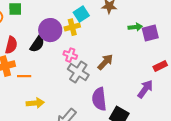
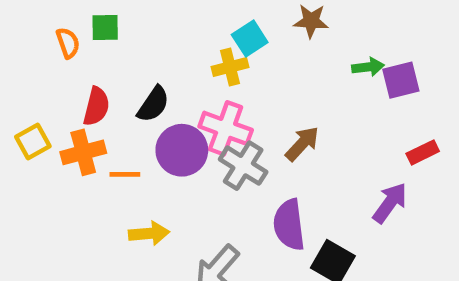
purple circle: (50, 30) -> (182, 150), moved
pink cross: (70, 55) -> (226, 128), size x1.6

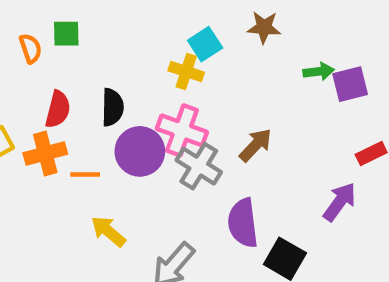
yellow cross: (230, 67) -> (186, 71), turned 32
black semicircle: (153, 104) -> (113, 107), turned -33
yellow arrow: (149, 233) -> (108, 231), turned -135

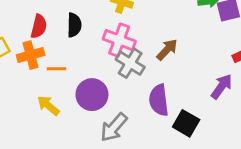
purple circle: (140, 151) -> (92, 95), moved
yellow arrow: (108, 231) -> (48, 106), moved

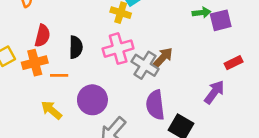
black semicircle: (74, 25) -> (76, 47), moved
pink cross: (119, 40) -> (118, 49), turned -36
gray cross: (130, 63) -> (145, 65), moved

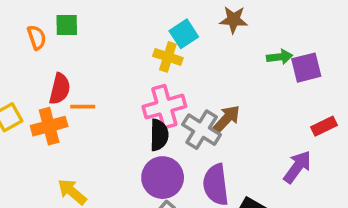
black semicircle: (76, 47) -> (159, 135), moved
orange line: (59, 75) -> (83, 107), moved
purple circle: (92, 100) -> (163, 178), moved

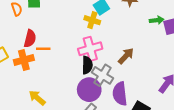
gray cross: (202, 130) -> (102, 75), moved

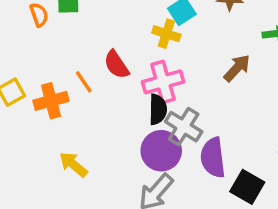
red semicircle: (30, 39) -> (116, 65), moved, turned 132
orange line: (43, 49) -> (84, 82), turned 56
brown arrow: (126, 56) -> (237, 68), moved

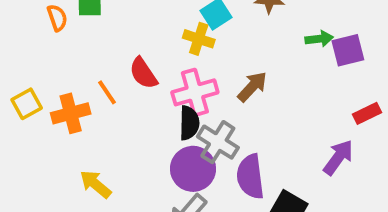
brown arrow: (237, 68) -> (252, 87), moved

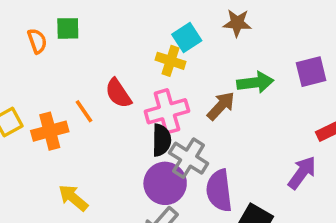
green arrow: (319, 39) -> (255, 82), moved, size x1.4

